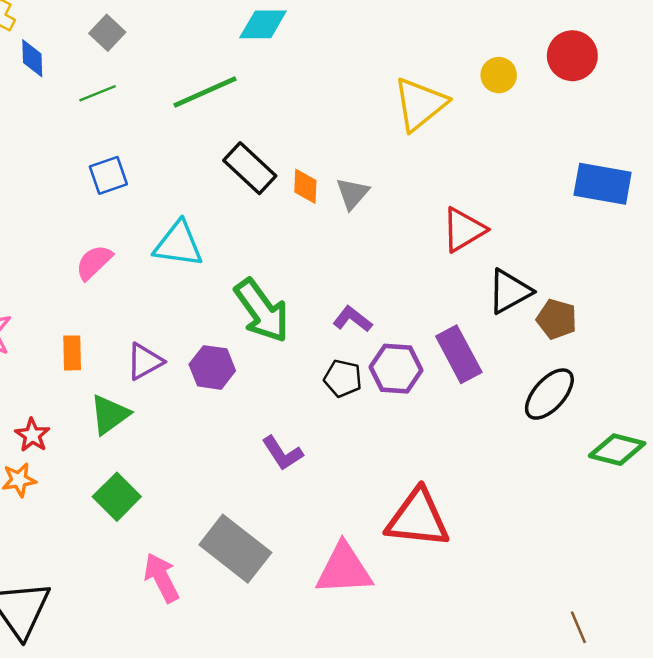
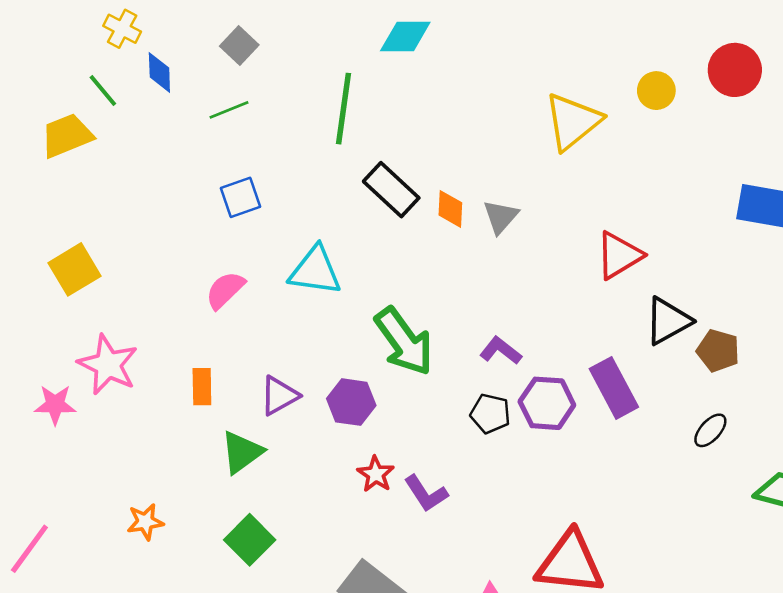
green line: (205, 92) -> (344, 109), turned -58
black ellipse: (549, 394) -> (710, 430), size x0.6
red star: (32, 435) -> (376, 474), moved

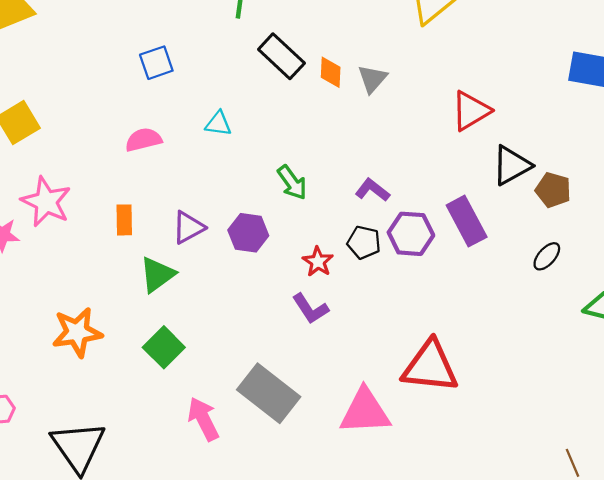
cyan triangle: (315, 271) -> (218, 124), size x0.6
pink semicircle: (225, 290) -> (143, 140), turned 30
green arrow: (404, 342) -> (292, 182), size x0.6
red star: (376, 474) -> (318, 262), moved
orange star: (145, 522) -> (77, 332), size x1.6

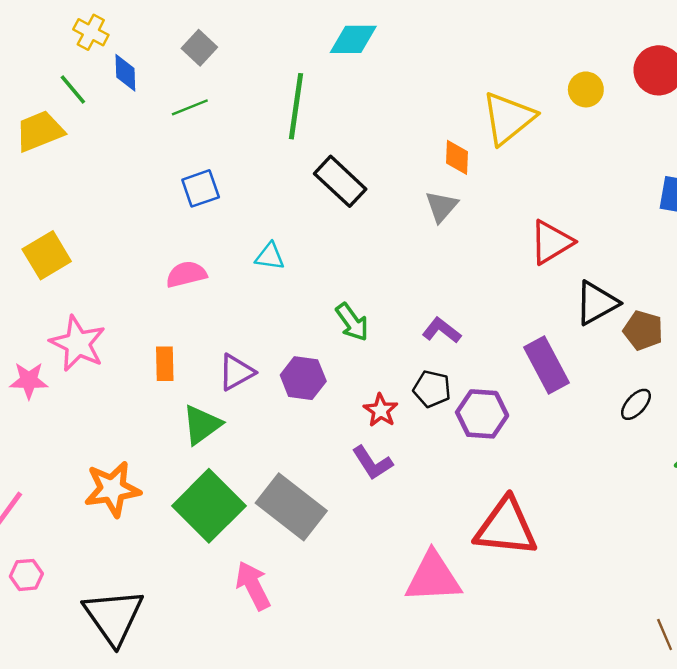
orange diamond: (331, 72) -> (457, 157), moved
purple hexagon: (411, 234) -> (482, 414), moved
green square: (164, 347) -> (209, 506), size x1.5
gray rectangle: (269, 393) -> (291, 507), moved

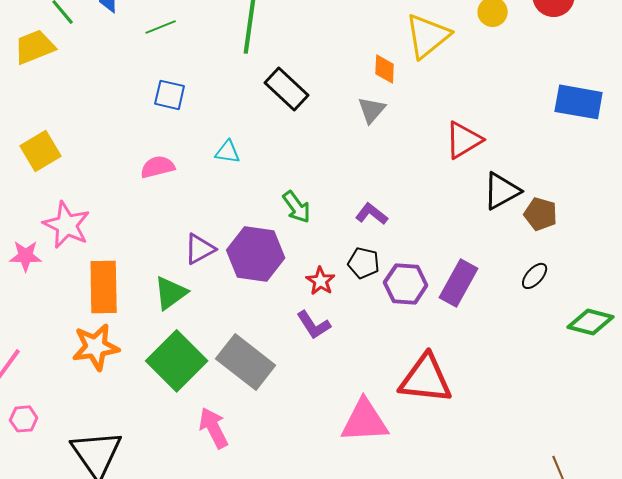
blue square: (201, 188) -> (170, 95), turned 32
orange rectangle: (165, 364) -> (104, 287), moved, size x1.8
purple rectangle: (546, 365) -> (459, 283), moved, turned 57
purple hexagon: (303, 378) -> (256, 254), size x1.5

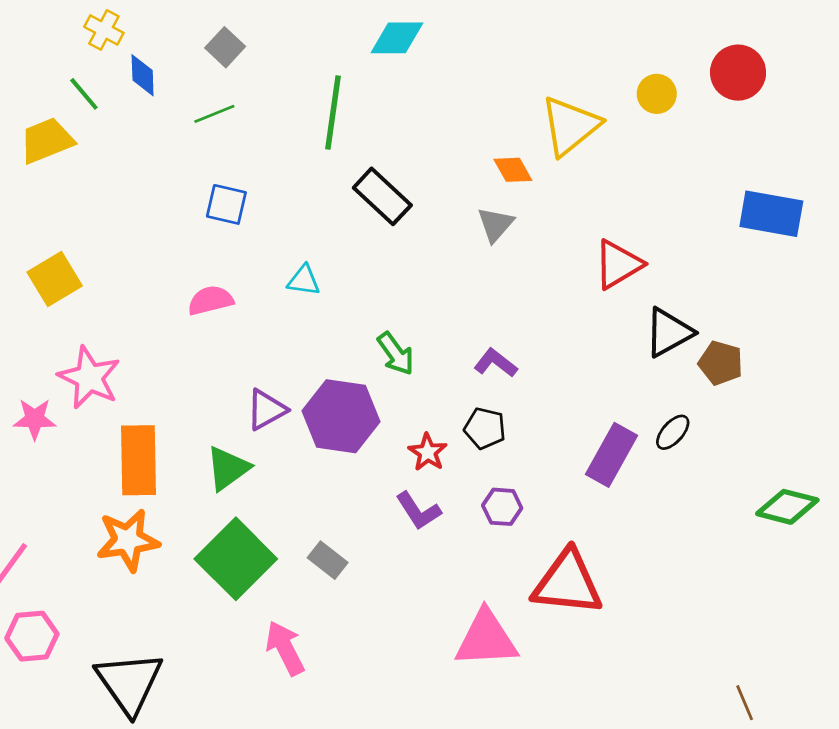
orange diamond: (385, 69) -> (513, 170), turned -32
black ellipse: (535, 276) -> (673, 432), moved
purple hexagon: (406, 284) -> (502, 507), moved, size x0.7
gray rectangle: (246, 362) -> (328, 560), size x0.5
pink hexagon: (24, 419) -> (32, 636), size x1.4

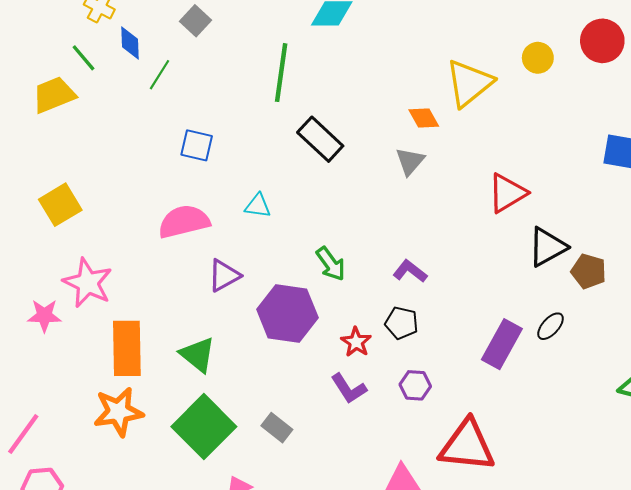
green line: (214, 114) -> (160, 75), moved, turned -36
pink semicircle: (210, 300) -> (184, 222), size x1.4
purple triangle: (266, 410) -> (224, 275), moved
green triangle: (228, 468) -> (198, 355), turned -45

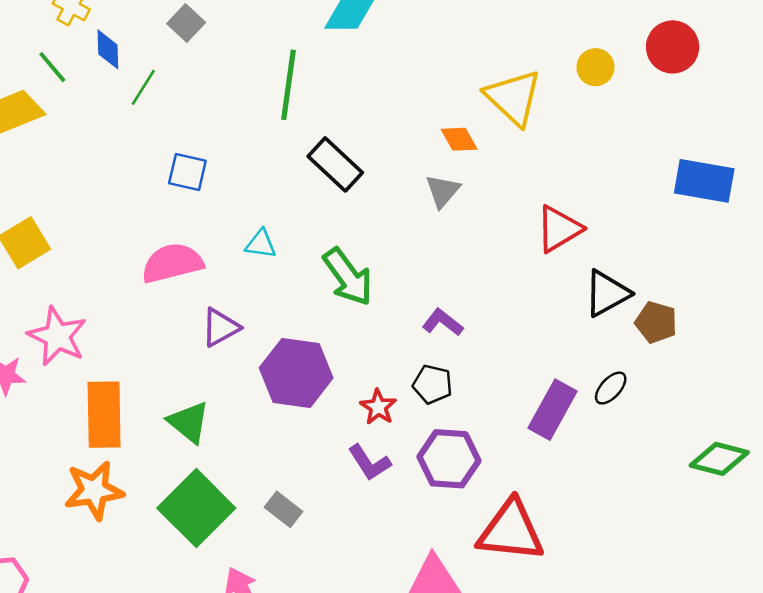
yellow triangle: (469, 83) -> (513, 97), turned -38
green arrow: (331, 264) -> (348, 277), moved, size x1.4
purple hexagon: (415, 385) -> (449, 459), size x1.6

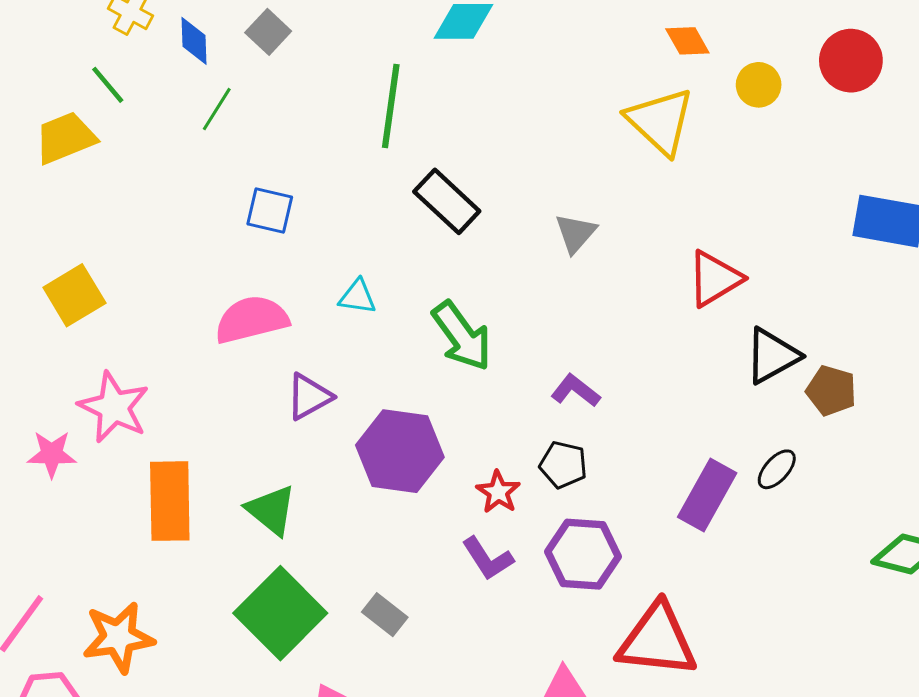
blue diamond: (108, 49) -> (194, 41), moved
orange diamond: (459, 139) -> (687, 41), moved
orange star: (94, 490) -> (118, 637), moved

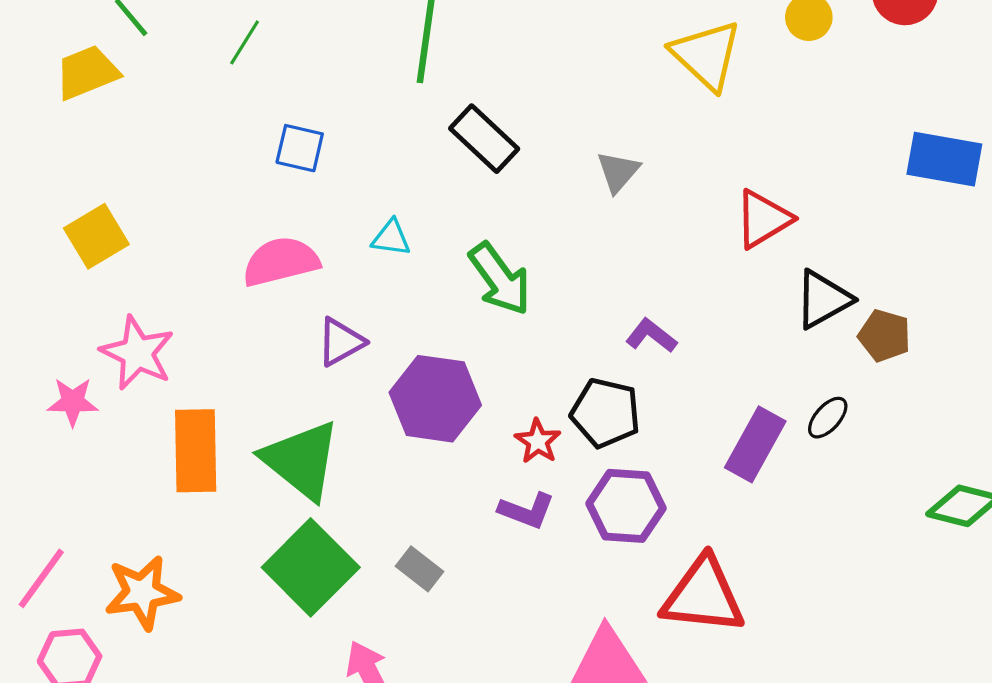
purple L-shape: (575, 391) -> (651, 336), moved
black pentagon: (563, 465) -> (605, 413), size x1.4
green triangle: (271, 510) -> (301, 460), size x1.5
purple L-shape: (488, 559) -> (527, 511), turned -36

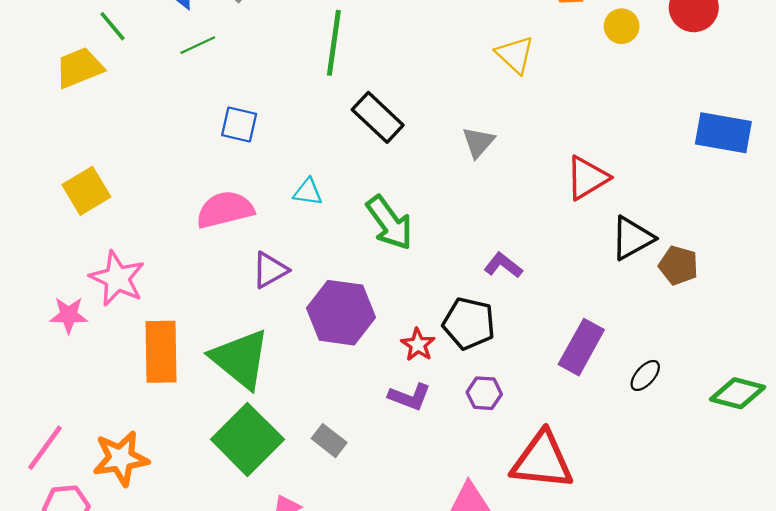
green line: (245, 42) -> (198, 45), turned 33
yellow triangle: (706, 55) -> (515, 55), moved, size x0.7
black ellipse: (828, 418) -> (645, 375), moved
purple hexagon: (626, 506) -> (484, 393), size x0.6

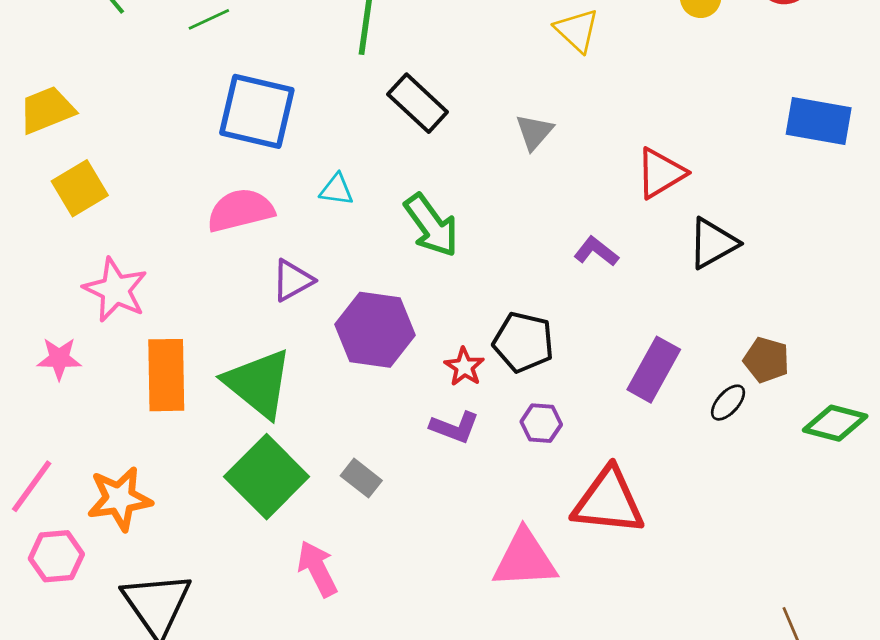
yellow trapezoid: (79, 68) -> (47, 110), moved
blue square: (239, 124) -> (257, 111), size x1.8
purple L-shape: (503, 265) -> (596, 251), moved
brown pentagon: (678, 265) -> (766, 360), moved
pink star: (69, 315) -> (59, 359), moved

